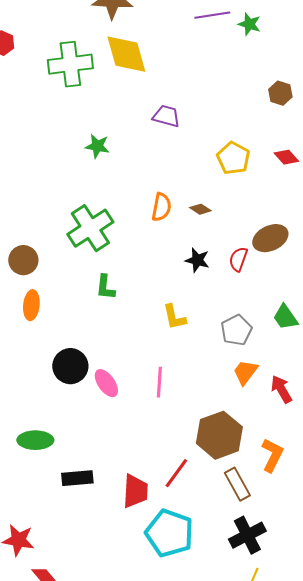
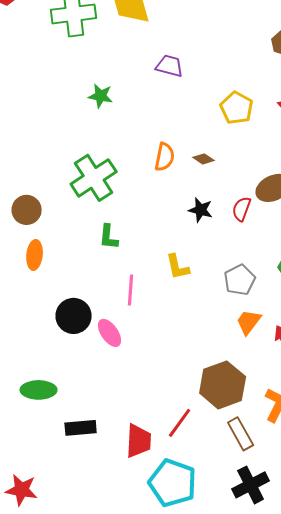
pink line: (159, 382) -> (131, 290), moved

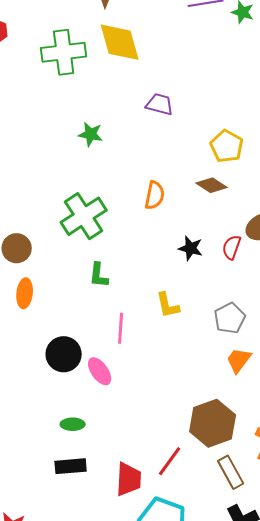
brown diamond: (204, 159) -> (212, 185), moved, size x1.4
green ellipse: (39, 390) -> (73, 424), moved, size x0.7

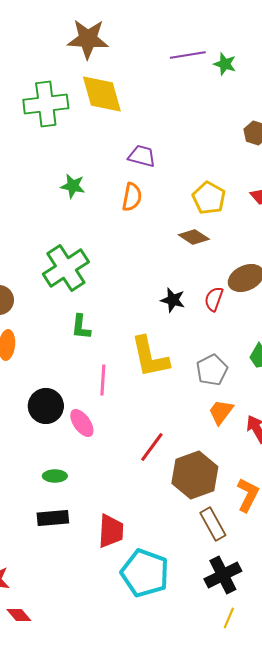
orange semicircle: (155, 195) -> (132, 197), moved
yellow L-shape: (168, 305) -> (150, 357), size x1.6
red line: (170, 461) -> (152, 447), moved

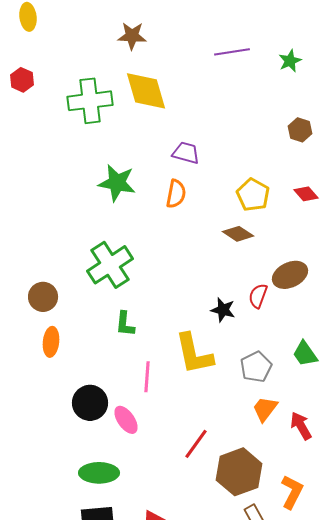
brown star: (88, 39) -> (132, 36), size x0.7
green star: (225, 64) -> (290, 61), moved, turned 30
green star: (73, 186) -> (117, 183), size x1.5
black star: (173, 300) -> (223, 310), moved
green ellipse: (55, 476) -> (99, 473), size x1.6

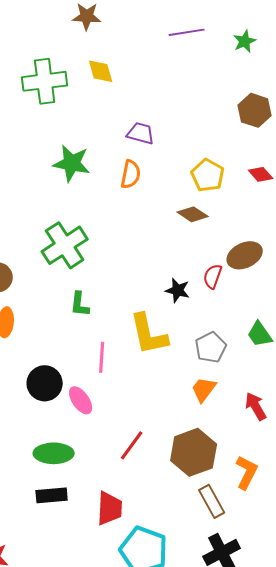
yellow diamond: (146, 91) -> (101, 71), size x0.6
brown hexagon: (300, 130) -> (255, 110), size x1.4
orange trapezoid: (265, 409) -> (204, 389), moved
red line: (196, 444) -> (132, 445), moved

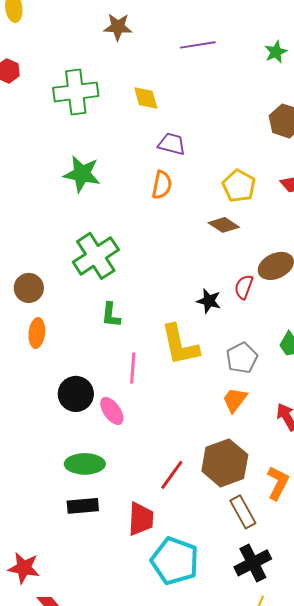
purple line: (187, 32) -> (198, 45), moved
yellow diamond: (101, 71) -> (146, 98), moved
green star: (72, 163) -> (82, 174), moved
red line: (132, 445) -> (172, 475), moved

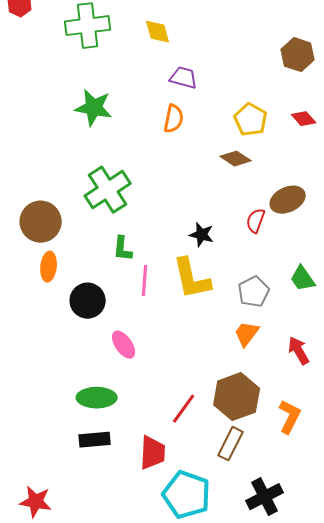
brown circle: (29, 288) -> (41, 222), size x1.4
black star: (209, 301) -> (202, 235), moved
pink line: (133, 368) -> (145, 281), moved
black circle: (76, 394) -> (88, 301), moved
brown rectangle: (243, 512) -> (231, 444), moved, turned 56

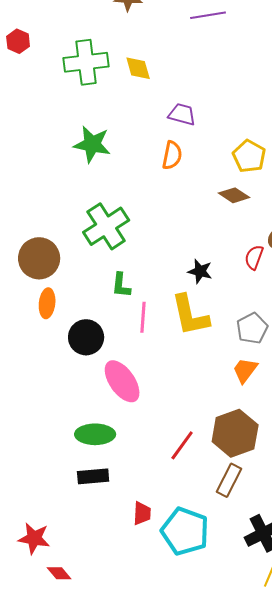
yellow diamond: (158, 32) -> (138, 68), moved
pink ellipse: (124, 345) -> (122, 381), size x1.5
red trapezoid: (153, 453) -> (142, 513), moved, size x0.7

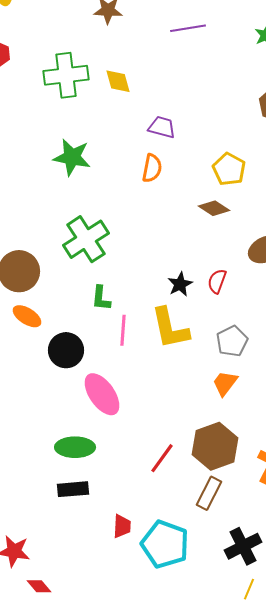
red semicircle: (254, 257) -> (217, 281), moved
black star: (200, 271) -> (180, 284), turned 30
orange ellipse: (47, 303) -> (27, 316), turned -64

